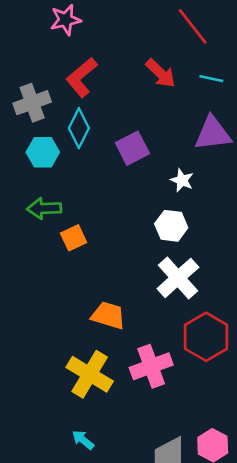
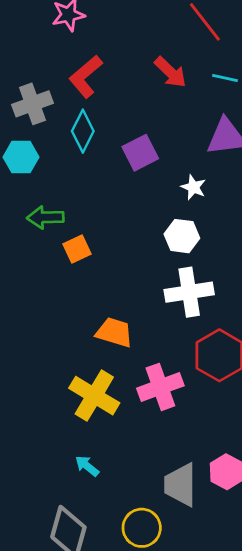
cyan hexagon: (43, 152) -> (21, 157), moved
white cross: (178, 278) -> (189, 292), turned 33

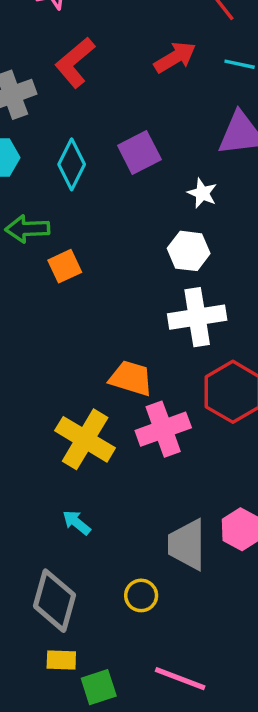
red arrow: (170, 72) -> (175, 57), turned -75
cyan diamond: (83, 131) -> (72, 164), moved
orange trapezoid: (114, 332) -> (131, 378), moved
yellow circle: (142, 528) -> (141, 595), size x0.7

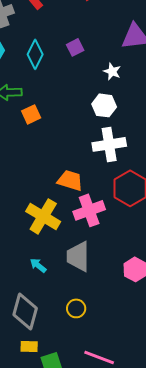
purple square: (139, 152) -> (75, 47), size x0.7
gray trapezoid: (187, 545) -> (78, 256), moved

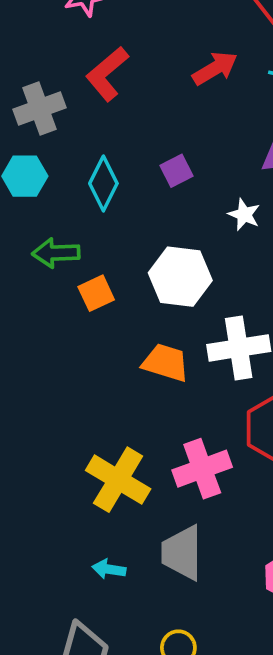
white hexagon: (104, 105) -> (180, 277), moved, size x1.4
orange trapezoid: (70, 180) -> (166, 363), moved
cyan arrow: (38, 265) -> (109, 569), turned -30

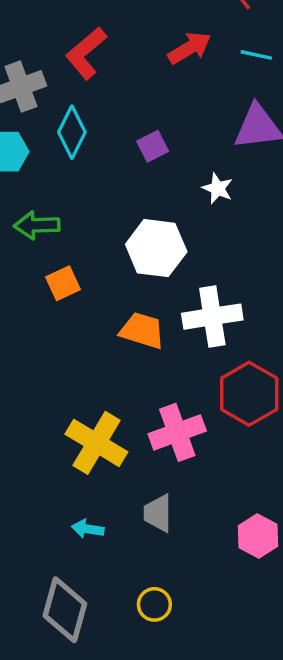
cyan diamond: (103, 183) -> (72, 132), moved
orange square: (96, 293) -> (63, 283), moved
gray trapezoid: (182, 553) -> (158, 513), size x0.7

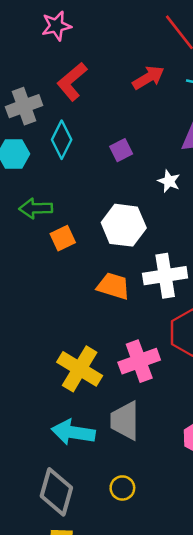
orange square: (63, 283) -> (63, 238), moved
gray trapezoid: (158, 513) -> (125, 421), size x1.4
cyan arrow: (88, 529) -> (73, 432), size x1.8

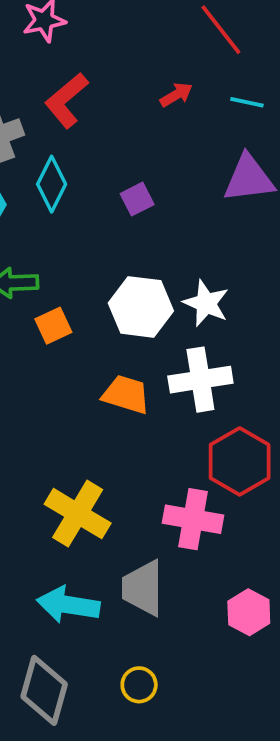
red arrow: (148, 78) -> (176, 95), size x0.7
white star: (169, 181) -> (206, 303), moved, size x1.4
pink cross: (139, 361) -> (193, 519), moved, turned 30

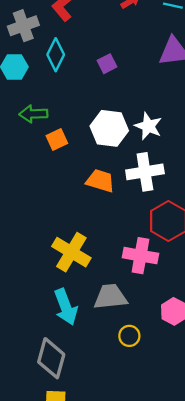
gray trapezoid: (143, 588) -> (110, 297), turned 84
cyan arrow: (68, 605) -> (66, 307), turned -120
yellow circle: (139, 685) -> (129, 336), moved

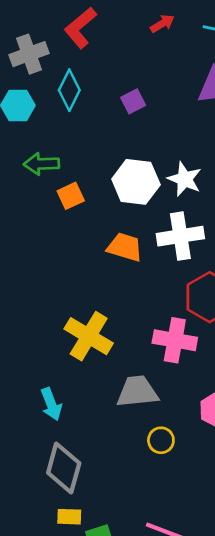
cyan arrow: (66, 307) -> (51, 404), moved, size x0.7

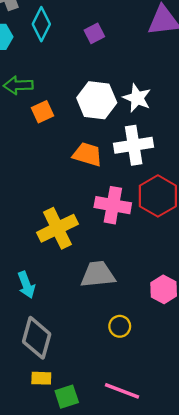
yellow cross: (89, 336) -> (57, 228), turned 33
pink cross: (175, 340) -> (113, 205), moved
yellow circle: (161, 440) -> (120, 326), moved

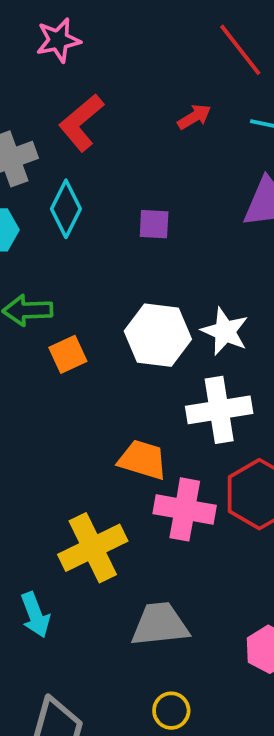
purple square: (94, 33) -> (154, 224), turned 30
orange trapezoid: (87, 154) -> (143, 460), moved
cyan arrow: (26, 285) -> (35, 615), moved
yellow circle: (120, 326) -> (171, 711), moved

